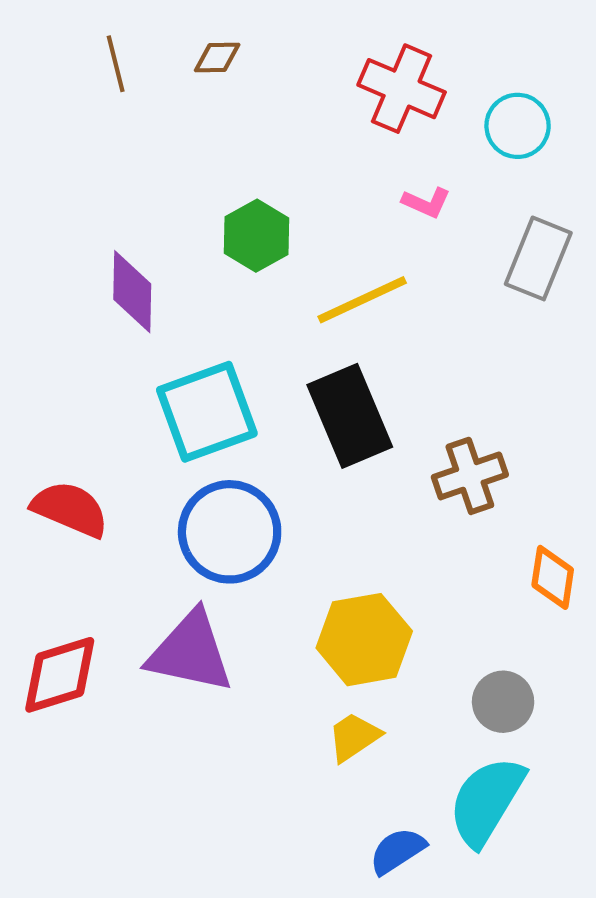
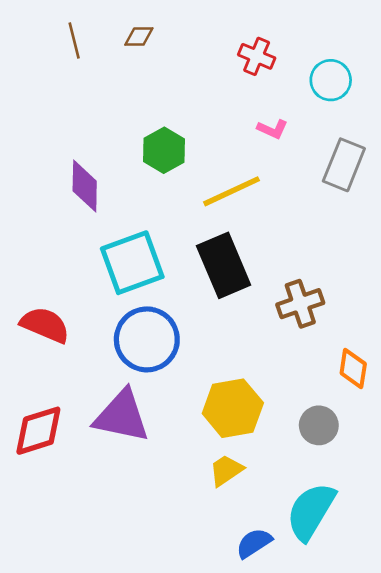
red cross: (402, 89) -> (257, 56), size x0.7
gray circle: (503, 702) -> (319, 425), moved

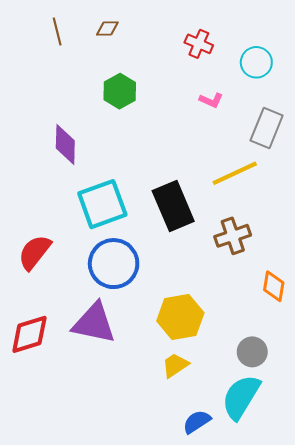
green hexagon: (164, 150) -> (120, 91), moved
yellow line: (231, 191) -> (235, 173), moved
red semicircle: (45, 325) -> (35, 252), turned -75
gray circle: (319, 425) -> (252, 352), moved

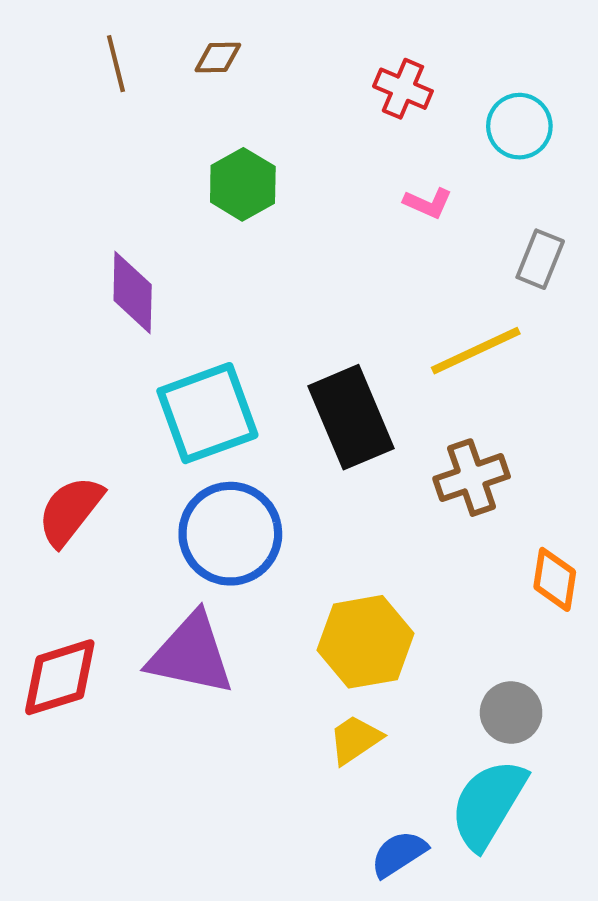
gray rectangle: (267, 128) -> (540, 259), size x0.7

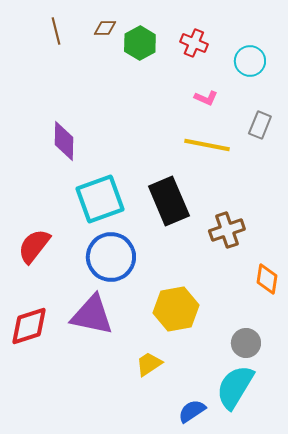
green hexagon: (243, 184) -> (140, 43), moved
yellow line: (476, 351) -> (207, 145), moved, turned 36
yellow trapezoid: (355, 740) -> (149, 364), moved

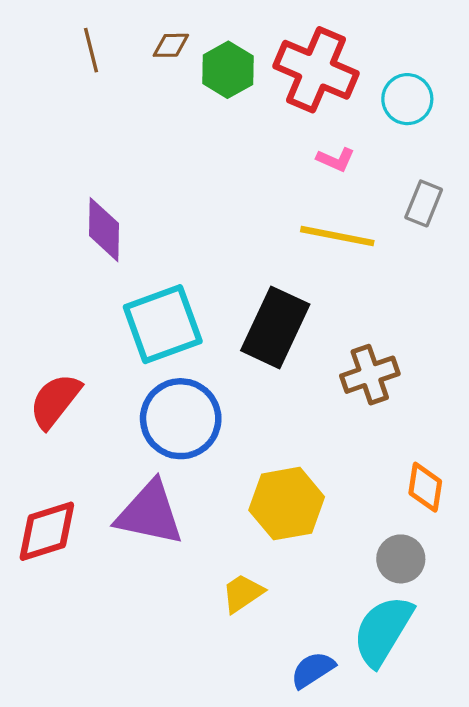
red cross: (194, 43) -> (316, 70), size x1.8
black rectangle: (169, 201) -> (275, 327), turned 48
orange diamond: (267, 279) -> (425, 487), moved

